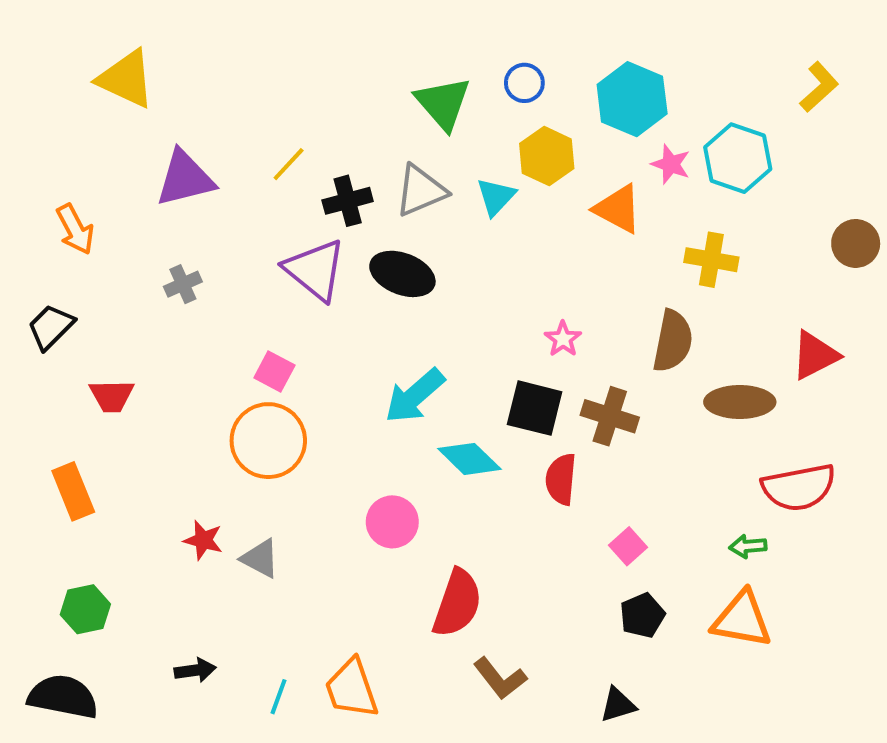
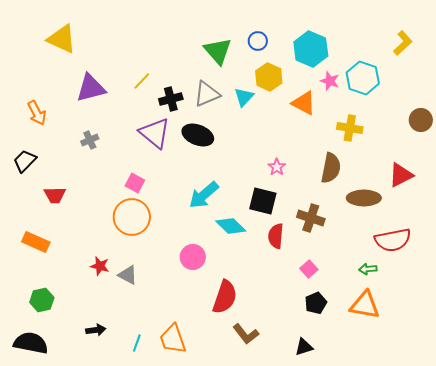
brown cross: (610, 416) -> (311, 218), moved
orange rectangle: (73, 491) -> (36, 242), turned -44

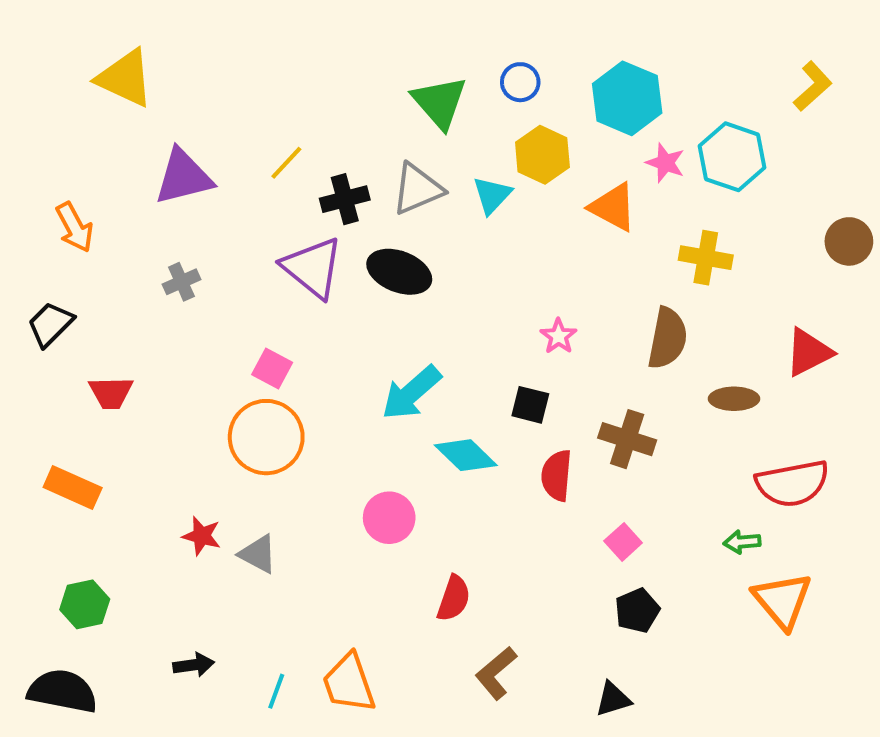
brown ellipse: (364, 198) -> (734, 399), size x0.7
black square: (263, 201) -> (530, 405), size x0.7
red semicircle: (225, 297) -> (454, 598), size x0.7
orange triangle: (365, 305) -> (782, 600), moved, turned 40
brown L-shape: (246, 334) -> (496, 673), turned 88

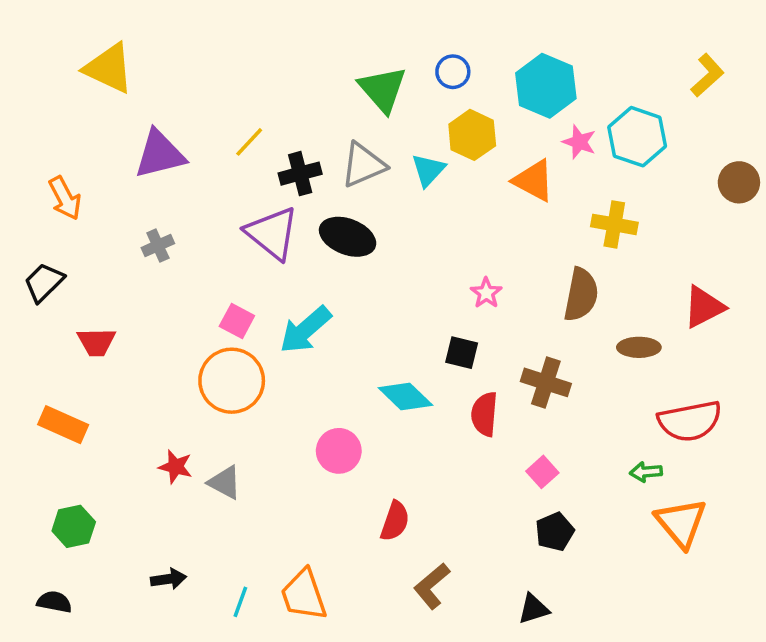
brown circle: (849, 241) -> (739, 182), moved
cyan arrow: (411, 393) -> (305, 330), moved
black semicircle: (62, 691) -> (54, 602), size x0.6

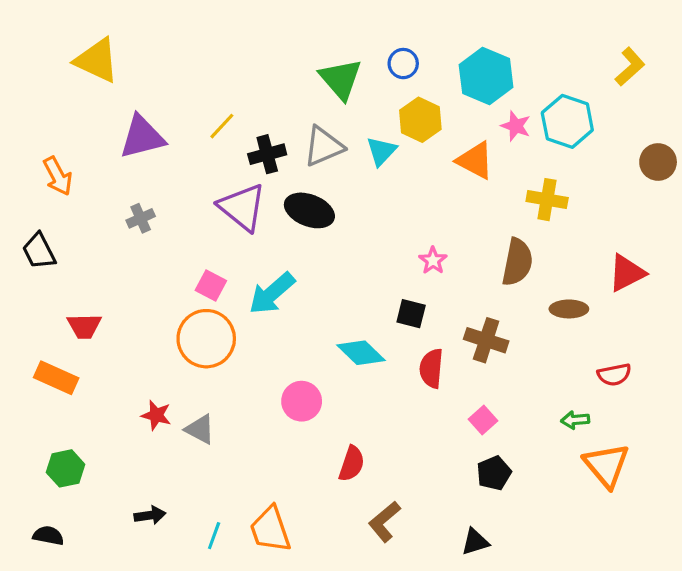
black trapezoid: (44, 282) -> (39, 251), turned -72
red trapezoid: (97, 342) -> (84, 326), moved
red semicircle: (690, 421) -> (614, 375), size x0.6

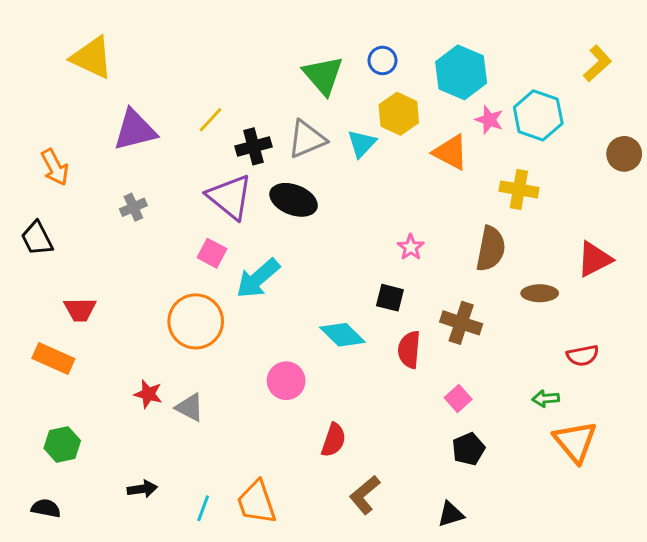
pink square: (211, 286) -> (212, 253), moved

